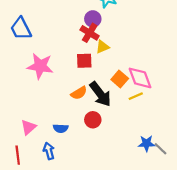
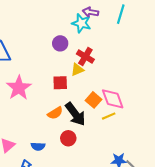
purple circle: (93, 19) -> (60, 43), moved
red cross: (90, 33) -> (85, 57), moved
pink star: (40, 66) -> (19, 88), turned 30

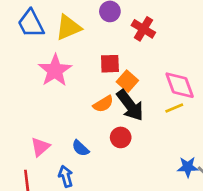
yellow triangle: (77, 70) -> (68, 28), moved, size x1.5
orange square: (93, 100) -> (127, 81), moved
blue semicircle: (38, 146) -> (80, 148), turned 40

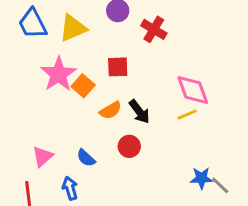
orange square: (127, 81) -> (83, 86), moved
black arrow: (130, 105) -> (139, 112), size x0.7

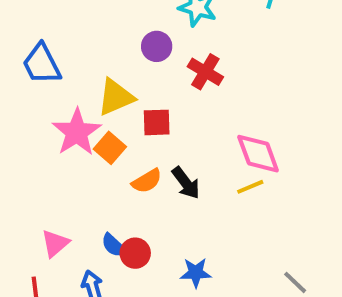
yellow triangle: (73, 28) -> (116, 97), moved
red circle: (129, 146) -> (135, 253), moved
blue star: (201, 178) -> (196, 273), moved

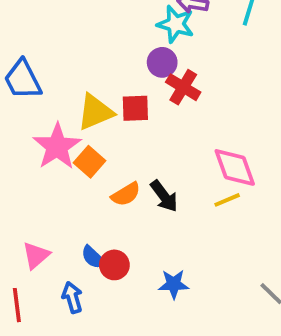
purple circle: (157, 46) -> (162, 62), moved
red square: (157, 122) -> (135, 108), moved

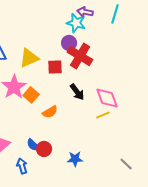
red cross: (183, 87) -> (80, 56), size x1.4
yellow triangle: (95, 112) -> (29, 58), moved
black arrow: (164, 196) -> (77, 92), moved

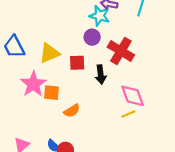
red cross: (80, 56) -> (121, 51), moved
black arrow: (77, 92) -> (101, 74), moved, turned 30
orange square: (31, 95) -> (52, 93), turned -35

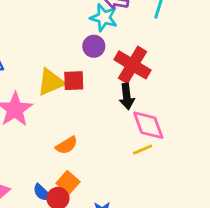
yellow triangle: (49, 53) -> (51, 82), moved
black arrow: (101, 74) -> (127, 96), moved
orange square: (52, 93) -> (68, 183), moved, turned 35

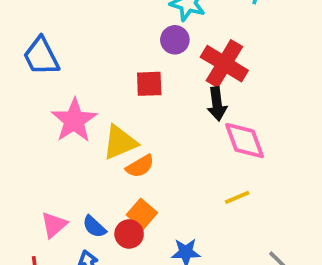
yellow triangle: (51, 82) -> (120, 142), moved
yellow line: (143, 150) -> (237, 197), moved
blue semicircle: (42, 193) -> (94, 227), moved

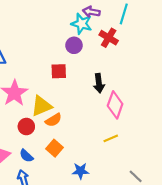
red cross: (224, 64) -> (109, 38), moved, size x0.7
pink diamond: (244, 141) -> (115, 105), turned 40
red circle: (129, 234) -> (26, 127), moved

